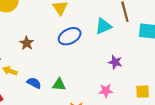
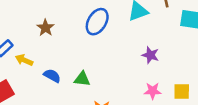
blue ellipse: (70, 36) -> (97, 22), turned -35
pink star: (106, 91) -> (153, 91), moved

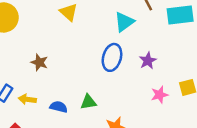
blue ellipse: (97, 22) -> (112, 57), moved
purple star: (150, 55) -> (148, 61), turned -30

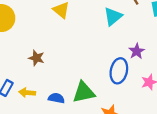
blue ellipse: (112, 57) -> (119, 71), moved
green triangle: (88, 102) -> (84, 92), size x1.5

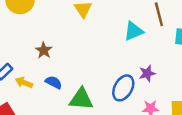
blue semicircle: (56, 98) -> (54, 82), moved

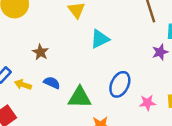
cyan triangle: (134, 31) -> (100, 39), moved
purple star: (147, 73) -> (160, 52), moved

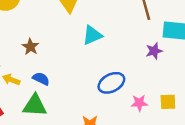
blue ellipse: (120, 84) -> (111, 83), turned 35
green triangle: (80, 98) -> (35, 105), moved

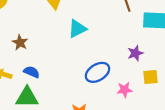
purple star: (154, 51) -> (135, 53), moved
yellow square: (168, 102) -> (151, 77), moved

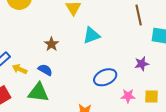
brown star: (20, 43) -> (51, 44), moved
yellow square: (151, 77) -> (152, 96), moved

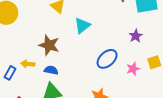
brown star: (51, 44) -> (49, 45), size x1.5
yellow arrow: (20, 69) -> (28, 64), moved

